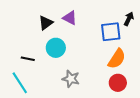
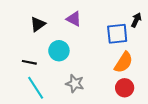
black triangle: (46, 23) -> (38, 24), moved
cyan line: (20, 83) -> (36, 88), moved

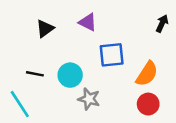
blue square: (117, 34) -> (112, 55), moved
cyan circle: (59, 51) -> (70, 75), moved
cyan line: (36, 88) -> (20, 104), moved

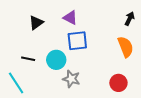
blue square: (112, 55) -> (77, 41), moved
orange semicircle: (147, 74) -> (126, 47), moved, turned -55

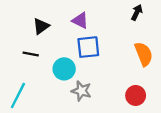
black arrow: (130, 19) -> (137, 12), moved
black line: (28, 59) -> (31, 54), moved
cyan line: (16, 83) -> (18, 95), turned 60

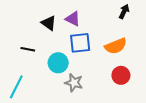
black triangle: (41, 26) -> (49, 23), moved, turned -49
orange semicircle: (144, 54) -> (116, 46), moved, turned 90
red circle: (136, 95) -> (121, 75), moved

